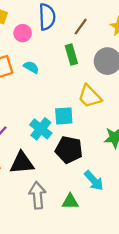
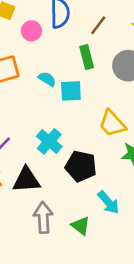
cyan semicircle: (31, 67) -> (47, 79), moved
yellow trapezoid: (90, 96) -> (112, 123), moved
cyan square: (64, 116) -> (71, 91), moved
green triangle: (70, 202) -> (81, 226), turned 36

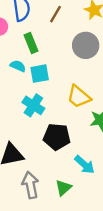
green rectangle: (87, 57) -> (31, 43), moved
cyan cross: (49, 141) -> (33, 105), moved
green triangle: (81, 226) -> (63, 188), turned 48

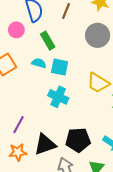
cyan square: (40, 74) -> (60, 67), turned 30
black pentagon: (57, 137) -> (78, 140), moved

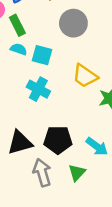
gray circle: (98, 35) -> (73, 23), moved
green rectangle: (48, 41) -> (17, 25), moved

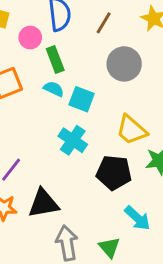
black pentagon: (58, 140) -> (114, 173), moved
green triangle: (77, 173) -> (109, 247), turned -30

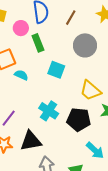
cyan semicircle: (54, 89) -> (21, 75), moved
cyan cross: (73, 140) -> (49, 111), moved

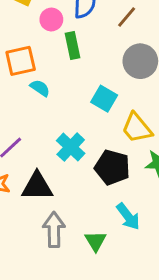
cyan square: (56, 70) -> (104, 99), moved

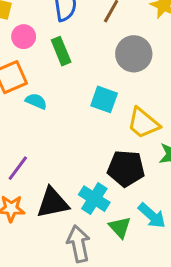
pink circle: (51, 19) -> (24, 37), moved
cyan cross: (71, 147) -> (94, 199), moved
green triangle: (96, 241) -> (120, 227), moved

